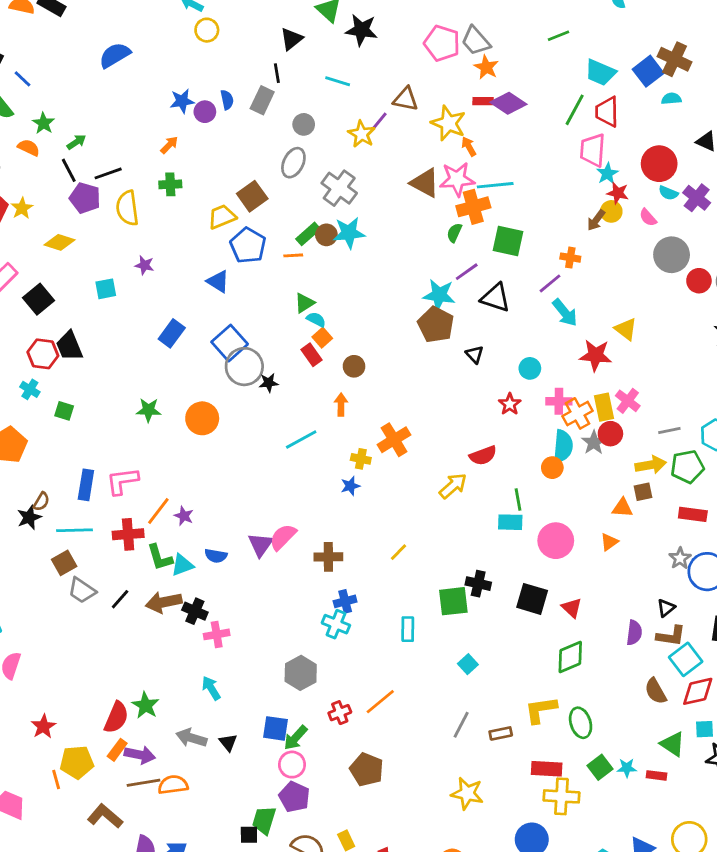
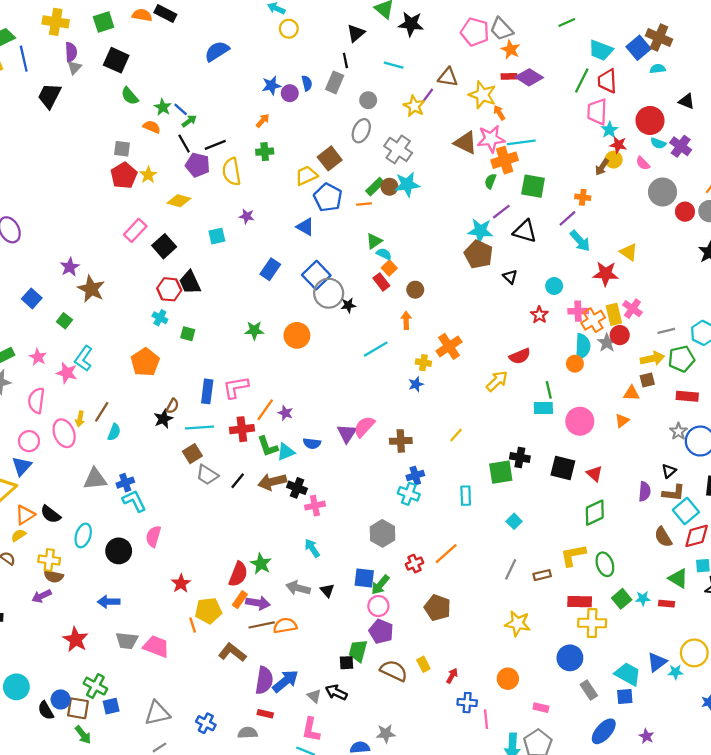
blue line: (23, 79) -> (181, 109), moved

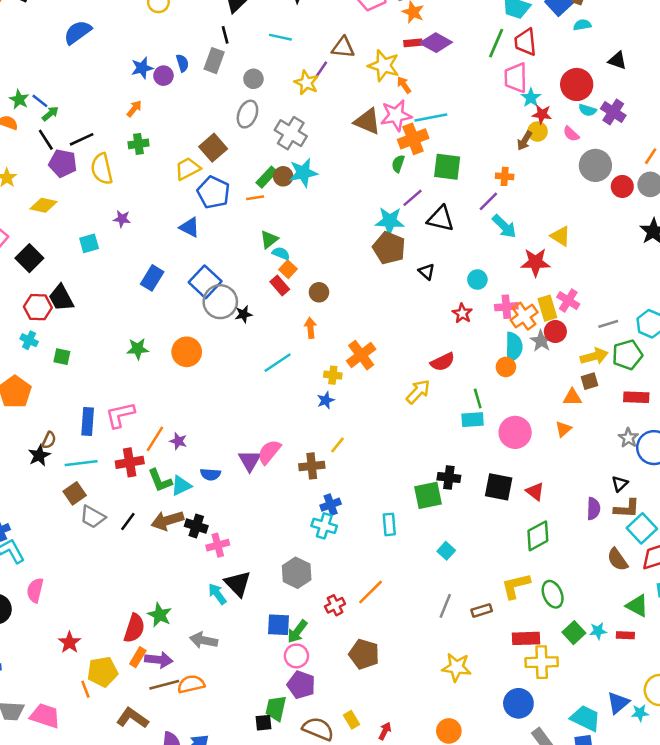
yellow line: (456, 435) -> (337, 445), moved
black triangle: (327, 590) -> (238, 584), moved, size x1.6

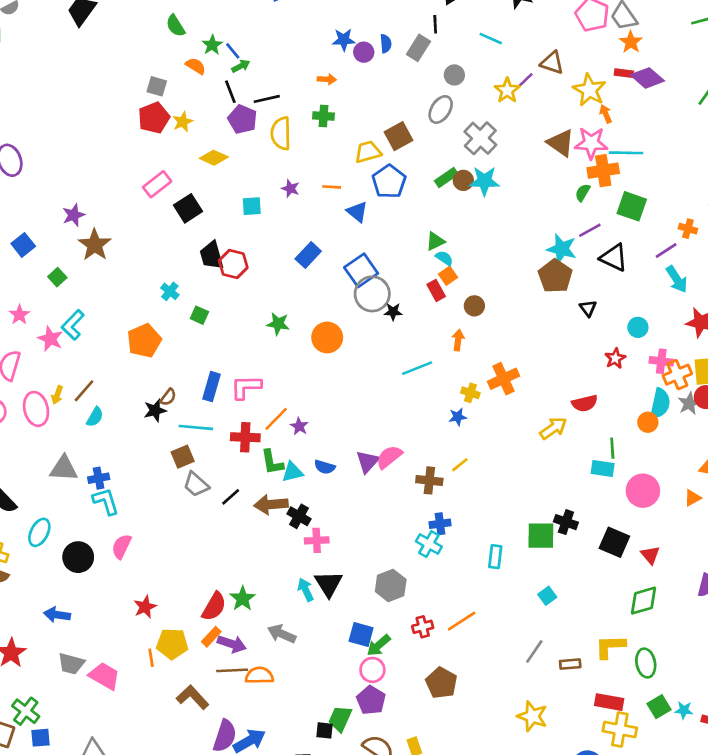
orange arrow: (134, 109) -> (327, 79), turned 42
orange line: (255, 198) -> (332, 187), moved
red hexagon: (38, 307) -> (233, 264), moved

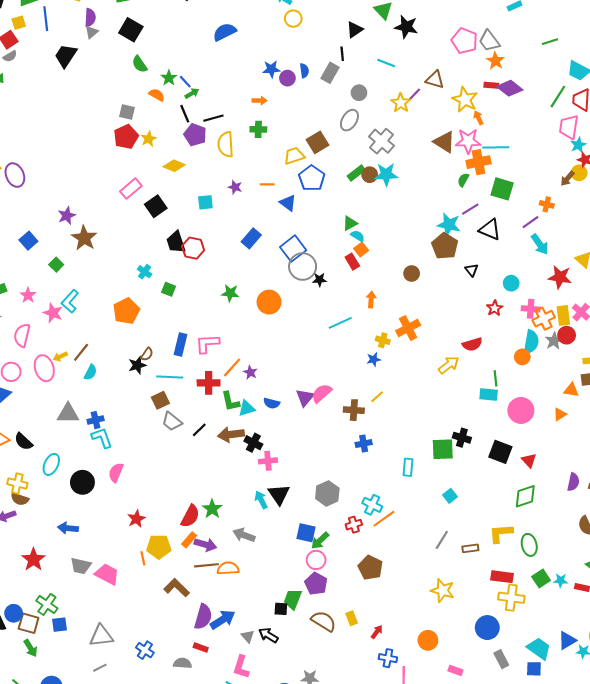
brown circle: (474, 306) -> (412, 273), moved
yellow arrow: (57, 395) -> (60, 357), turned 48
cyan cross: (429, 544) -> (372, 505), moved

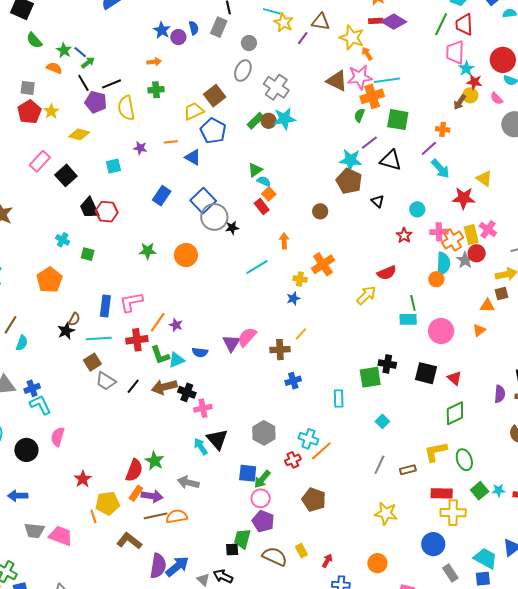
blue star: (271, 69) -> (162, 30), turned -30
yellow star: (401, 103) -> (284, 22), moved

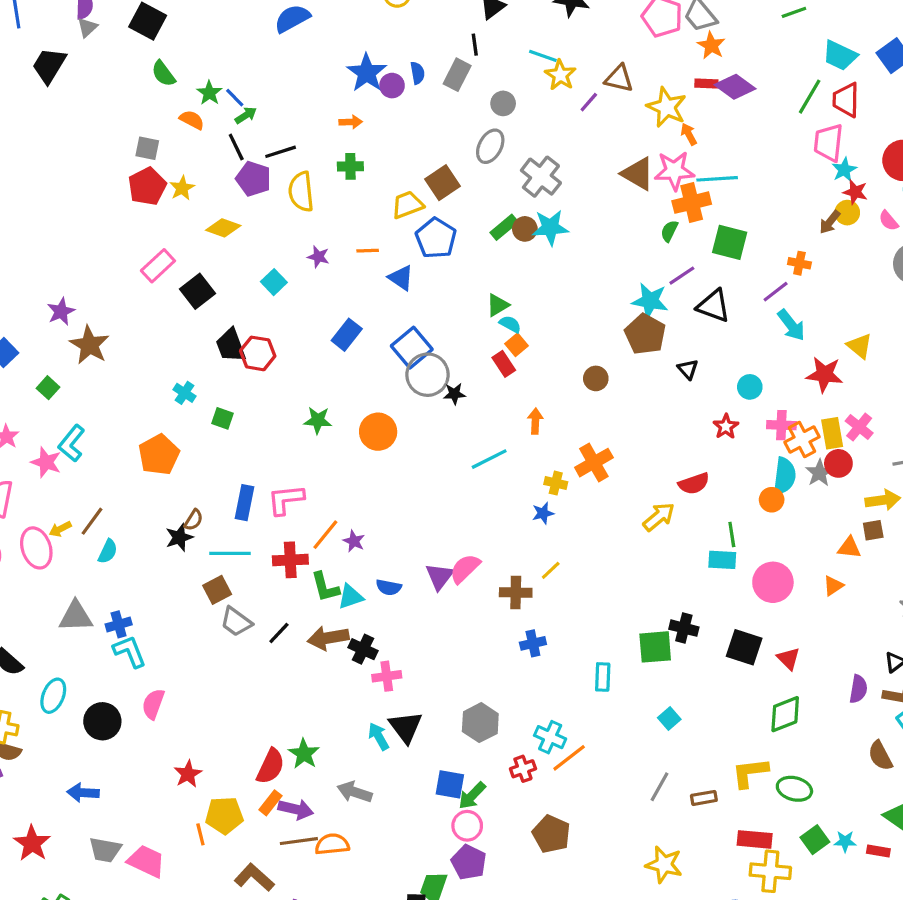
blue star: (162, 30) -> (367, 73), size x1.4
cyan square: (113, 166) -> (274, 282), turned -35
green ellipse: (464, 460) -> (794, 789), turned -60

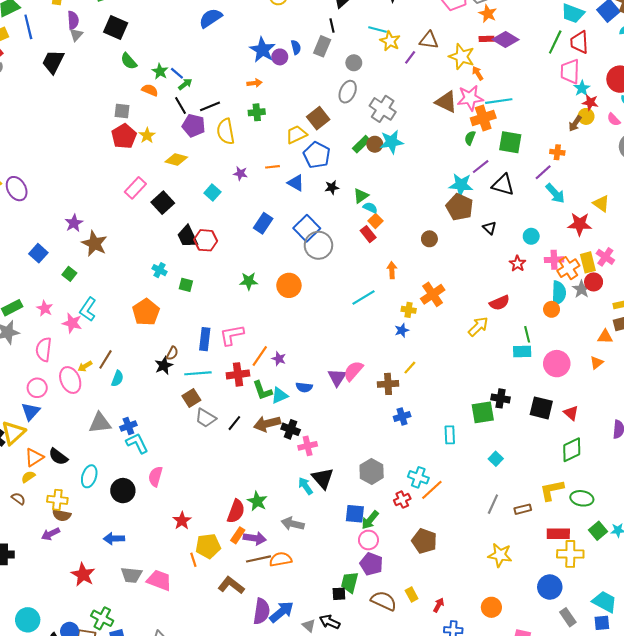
black star: (454, 394) -> (332, 187), moved

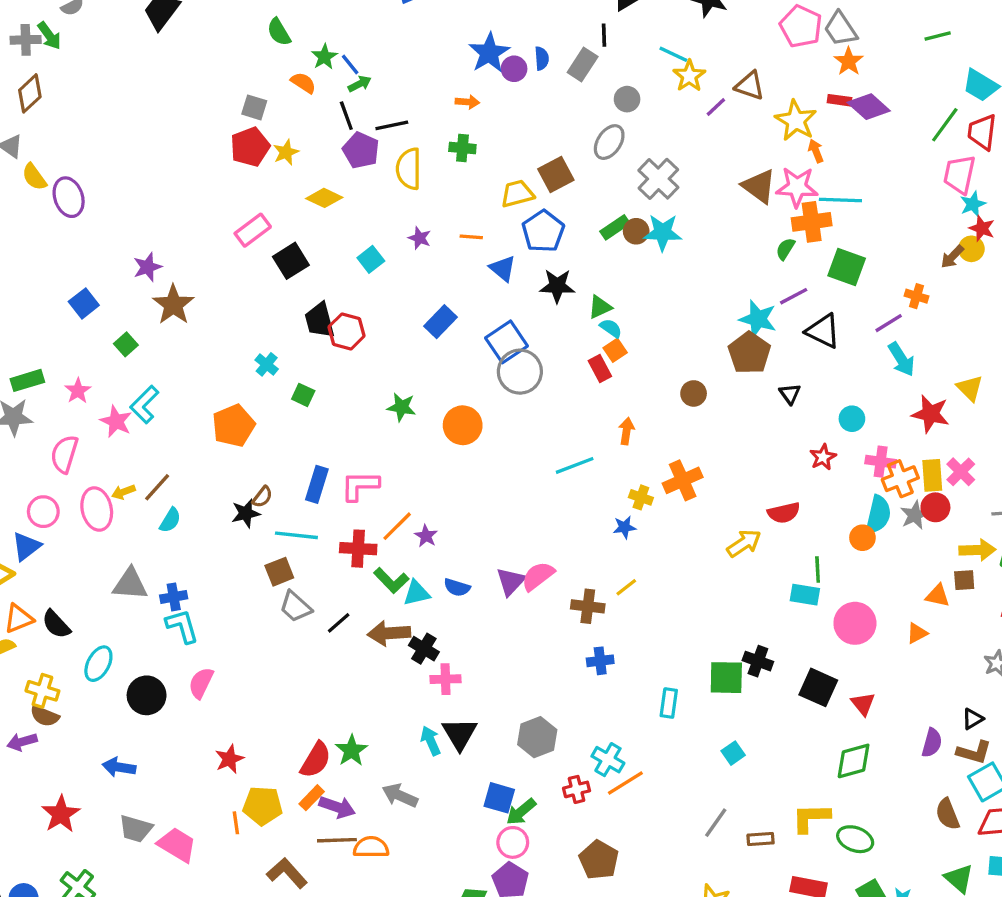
black star: (332, 187) -> (557, 286), size x1.5
green L-shape: (262, 390) -> (391, 580), turned -35

